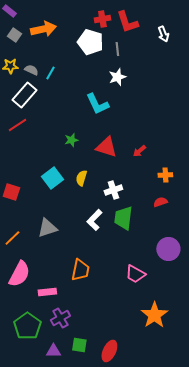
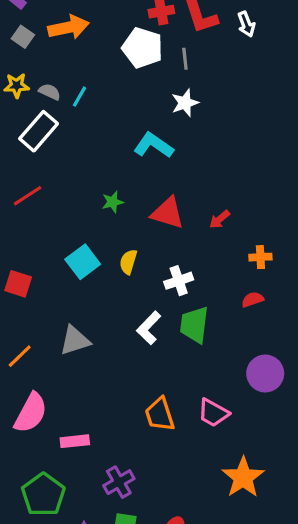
white arrow: (163, 34) -> (246, 24), moved
cyan L-shape: (97, 104) -> (153, 145), turned 150
red line: (17, 125) -> (28, 196), moved
orange trapezoid: (80, 270) -> (160, 414), moved, turned 150
purple cross: (60, 318) -> (119, 482), moved

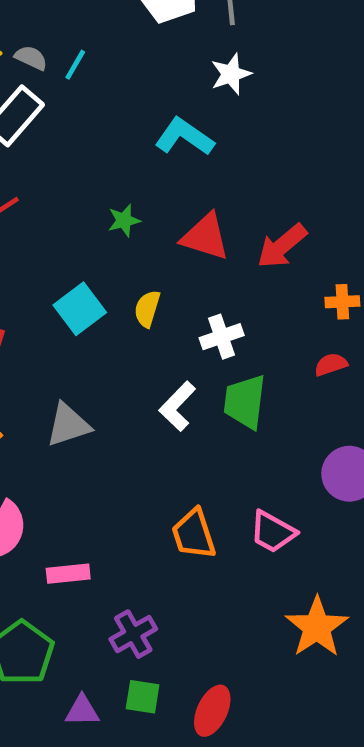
red arrow: (220, 219) -> (282, 246), size x1.6

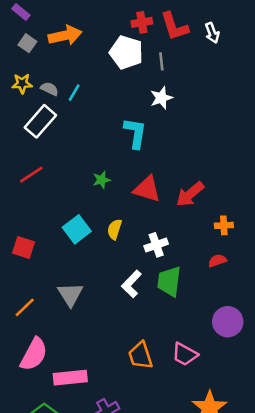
cyan L-shape: (184, 137) -> (135, 133), turned 64
gray triangle: (68, 425) -> (70, 294), turned -44
pink rectangle: (68, 574) -> (70, 378), size x1.4

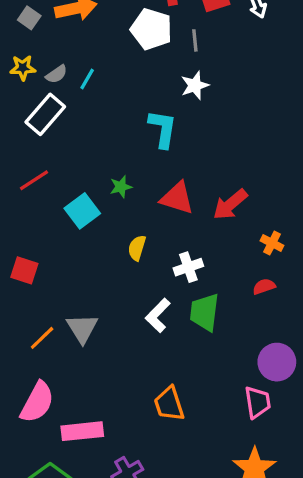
gray semicircle: (49, 89) -> (57, 74), turned 120
orange cross: (224, 225) -> (272, 243), turned 30
cyan square: (77, 229) -> (82, 211), moved
orange line: (25, 307) -> (42, 338), moved
pink trapezoid: (185, 354) -> (258, 402), moved, turned -128

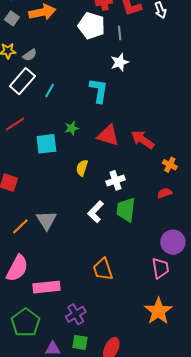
cyan line: (87, 79) -> (50, 91), moved
red arrow: (230, 204) -> (143, 140), turned 75
cyan square: (82, 211) -> (46, 144), turned 30

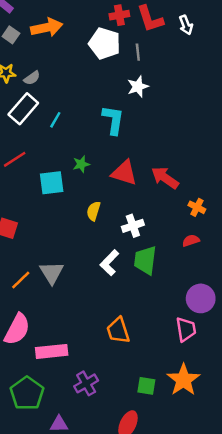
green square: (80, 342) -> (146, 386), moved

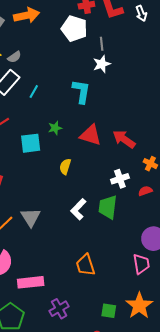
gray line: (138, 52) -> (102, 44), moved
white cross: (133, 226) -> (120, 179), moved

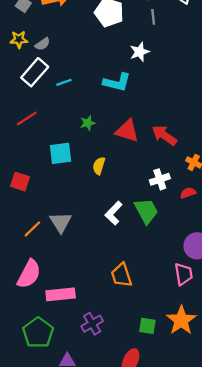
gray line: (102, 44) -> (153, 17), moved
cyan line: (34, 91) -> (64, 82), turned 40
cyan L-shape: (81, 91) -> (117, 82), turned 95
cyan square: (31, 143) -> (61, 153), moved
green trapezoid: (108, 207) -> (146, 211), turned 145

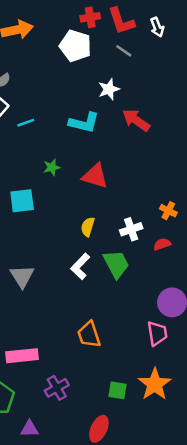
gray line: (153, 17) -> (124, 51), turned -49
red arrow: (164, 135) -> (136, 120), moved
yellow semicircle: (99, 166) -> (88, 227), moved

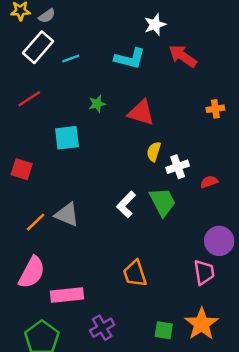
orange cross: (168, 211) -> (215, 109), moved, turned -35
yellow semicircle: (88, 227) -> (154, 152), moved
gray triangle: (22, 276) -> (67, 214), turned -35

